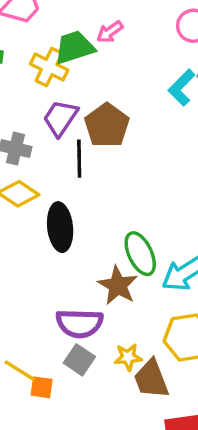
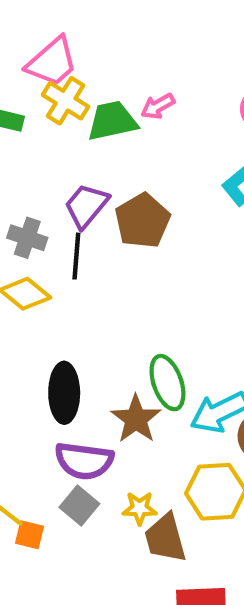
yellow cross: (49, 67) -> (66, 101), moved
black line: (79, 159) -> (76, 256), moved
black ellipse: (60, 227) -> (64, 393), moved

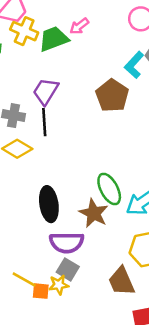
brown pentagon: (142, 221) -> (112, 96), moved
yellow star: (140, 508) -> (59, 285), moved

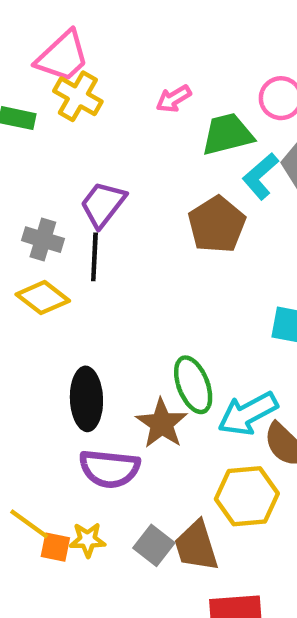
green trapezoid: (54, 39) -> (227, 134), moved
gray square: (68, 269) -> (154, 545), moved

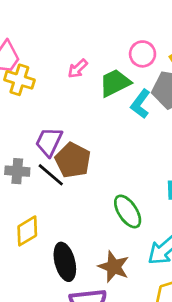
brown pentagon: (217, 225) -> (73, 160), moved
black line: (94, 257) -> (51, 175), turned -40
yellow diamond: (43, 298) -> (27, 231), moved, turned -56
green ellipse: (193, 385) -> (128, 211), moved

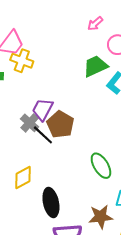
pink arrow: (78, 69) -> (95, 24), moved
gray cross: (17, 171) -> (30, 123), moved, turned 36
brown star: (114, 267) -> (101, 217), moved, turned -30

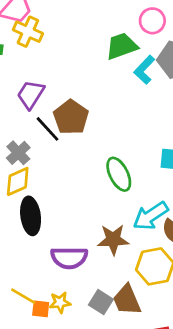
purple trapezoid: (43, 109) -> (31, 94), moved
gray cross: (30, 123) -> (18, 153), moved
black ellipse: (51, 202) -> (31, 216), moved

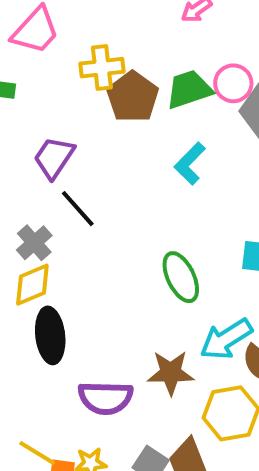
pink circle: (152, 21) -> (233, 83), moved
yellow cross: (28, 32) -> (102, 68), moved, turned -32
cyan L-shape: (144, 70) -> (190, 163), moved
brown pentagon: (71, 117) -> (133, 97), moved

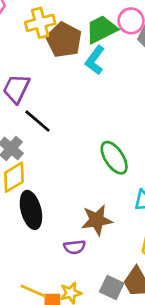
cyan L-shape: (190, 163) -> (95, 60), moved
brown star: (171, 373) -> (97, 220), moved
purple semicircle: (106, 398) -> (75, 247), size x0.6

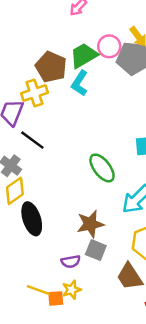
yellow cross: (40, 23) -> (34, 93), moved
purple semicircle: (75, 247) -> (71, 262), moved
gray square: (112, 288) -> (96, 250), moved

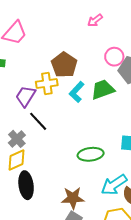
green trapezoid: (84, 55) -> (103, 89), moved
cyan L-shape: (80, 83) -> (77, 92), moved
green ellipse: (102, 168) -> (91, 154), turned -70

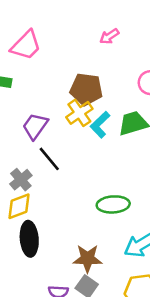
pink arrow: (95, 20) -> (109, 36), moved
brown pentagon: (64, 65) -> (86, 89), turned -30
yellow cross: (47, 83) -> (79, 113), moved, turned -30

